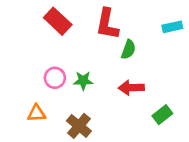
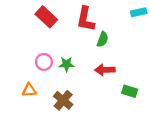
cyan rectangle: (172, 27) -> (139, 12), moved
green rectangle: (162, 115) -> (130, 91), turned 56

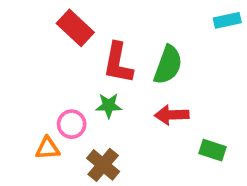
red L-shape: (86, 19) -> (118, 63), moved
green semicircle: (103, 39) -> (168, 65), size x1.5
pink circle: (44, 62) -> (72, 124), moved

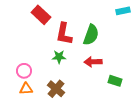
pink circle: (72, 124) -> (24, 71), moved
orange triangle: (48, 148) -> (26, 89), moved

